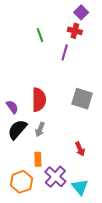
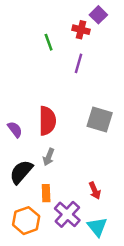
red cross: (75, 31) -> (81, 30), moved
black semicircle: (17, 129) -> (21, 172), moved
red arrow: (80, 149) -> (95, 191), moved

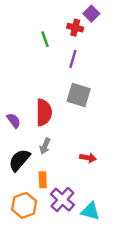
gray square: (100, 120) -> (79, 95), moved
red arrow: (95, 191) -> (88, 158), moved, turned -56
cyan triangle: (97, 227) -> (90, 211), turned -36

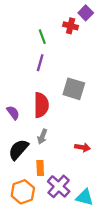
purple line: (73, 59) -> (40, 63), moved

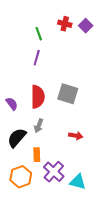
purple square: (86, 13) -> (86, 26), moved
gray square: (74, 89) -> (68, 94), moved

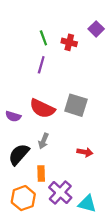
red cross: (65, 24) -> (69, 42), moved
red semicircle: (38, 97) -> (42, 108), turned 115
purple semicircle: (12, 104) -> (13, 116), turned 144

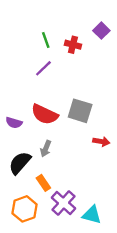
purple line: (41, 65) -> (43, 68), turned 30
red arrow: (85, 152) -> (101, 142), moved
orange rectangle: (41, 173) -> (43, 183), turned -32

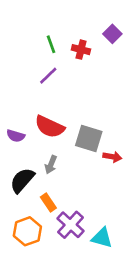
gray square: (80, 111) -> (89, 138), moved

